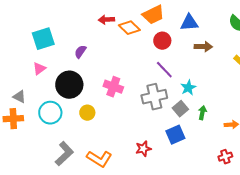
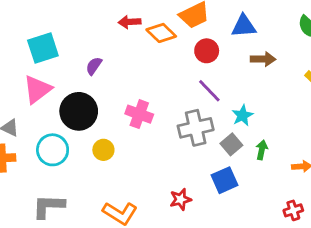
pink triangle: (39, 69) -> (37, 89), size x1.6
gray L-shape: (64, 154) -> (48, 206), moved, turned -135

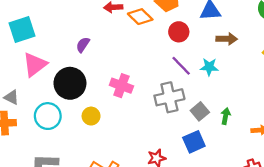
cyan square: (43, 48) -> (22, 29), moved
cyan star: (242, 115) -> (209, 67), moved, turned 30

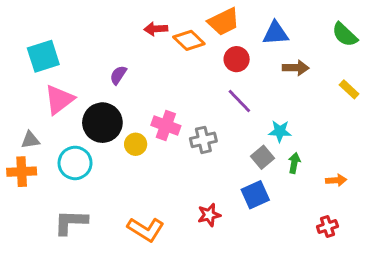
cyan star: (209, 67) -> (280, 131), moved
gray triangle: (11, 97) -> (30, 140), turned -35
gray cross: (169, 97) -> (203, 140), moved, size x0.7
yellow circle: (91, 116) -> (136, 144), moved

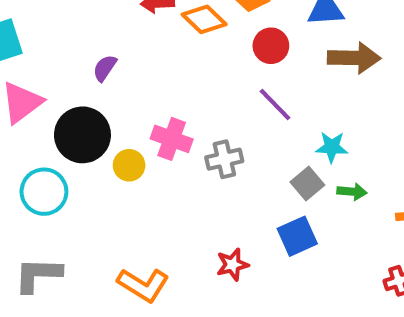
brown arrow: (296, 68) -> (354, 58), size x1.4
green arrow: (294, 163) -> (352, 192), turned 84

